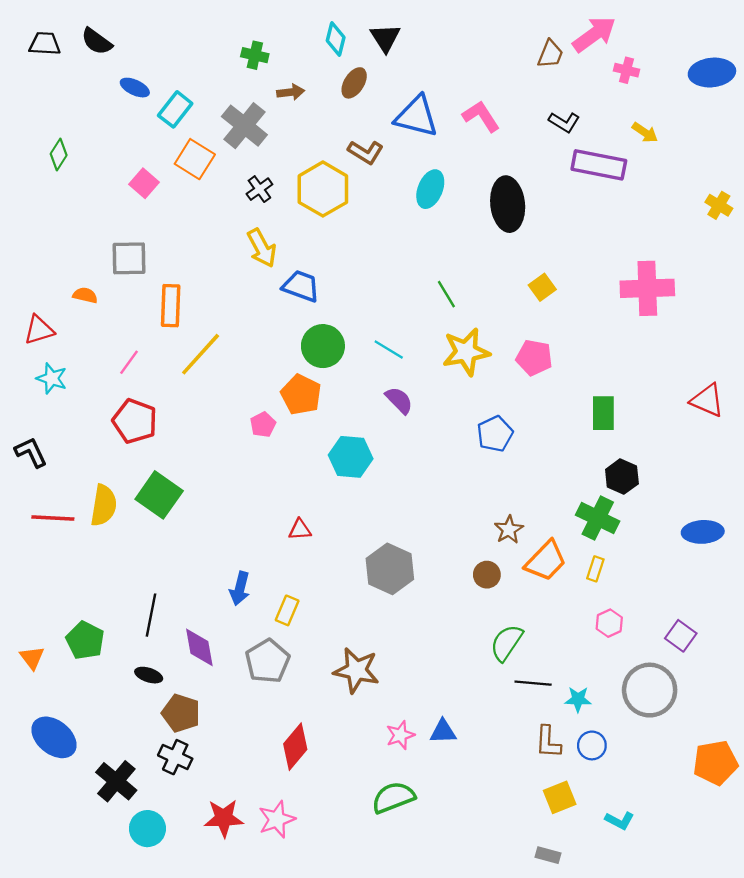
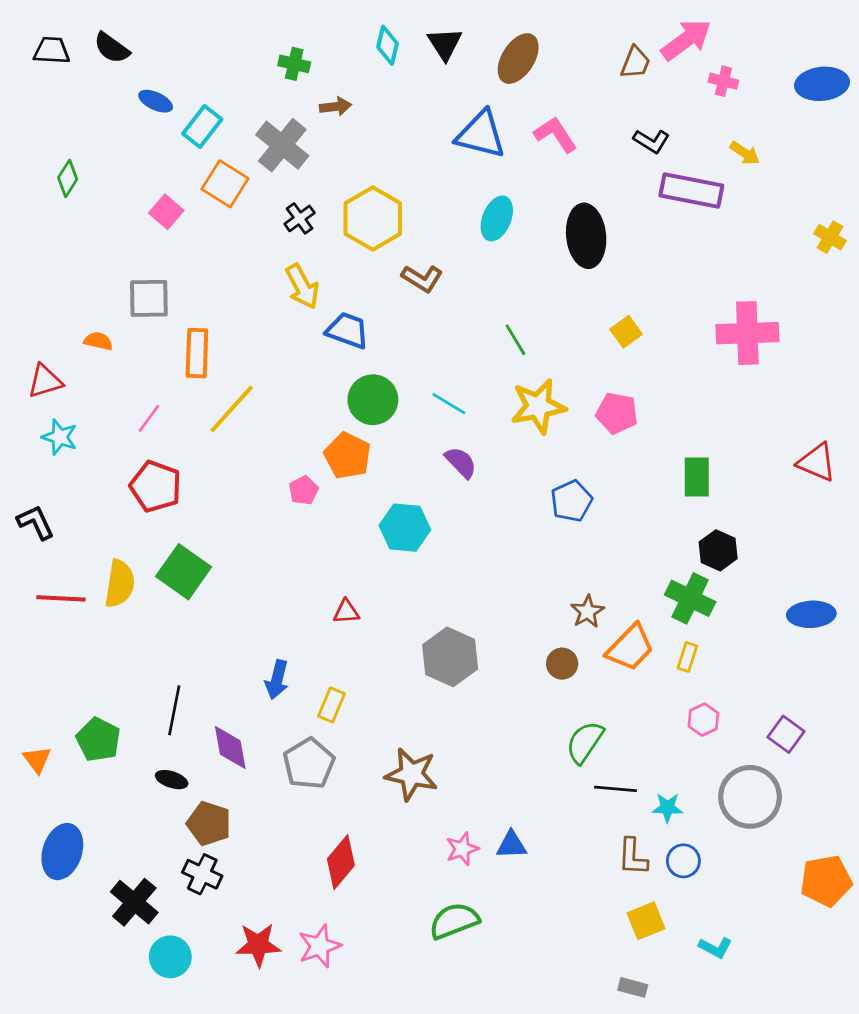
brown ellipse: (354, 83) -> (518, 59), moved, size x1.4
brown L-shape: (366, 152) -> (422, 278), moved
blue ellipse: (54, 737) -> (62, 852), turned 69

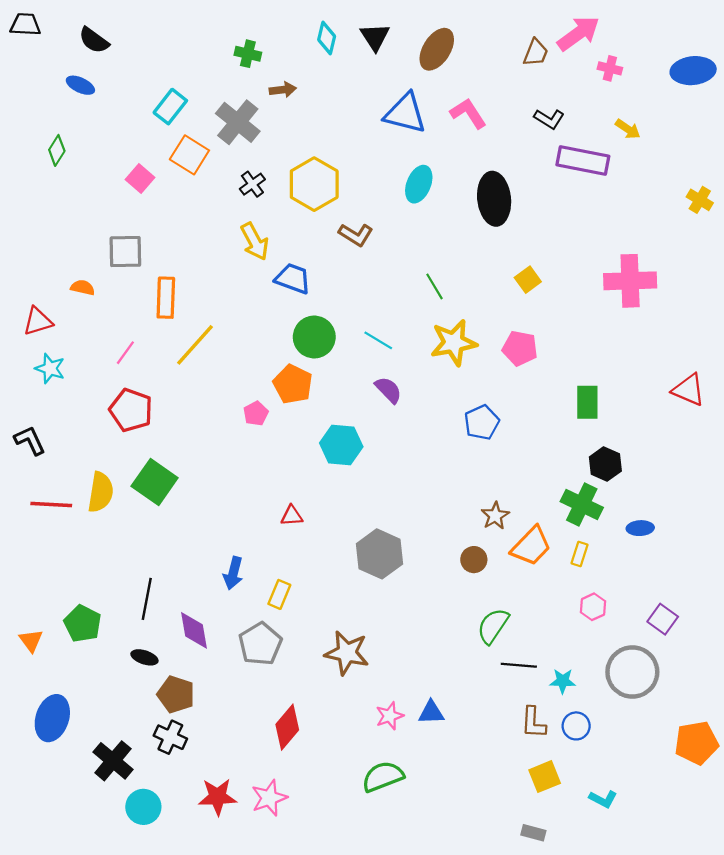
black trapezoid: (52, 51) -> (25, 25), moved
blue ellipse: (156, 101) -> (80, 85), moved
blue ellipse: (811, 614) -> (640, 528), moved, size x0.7

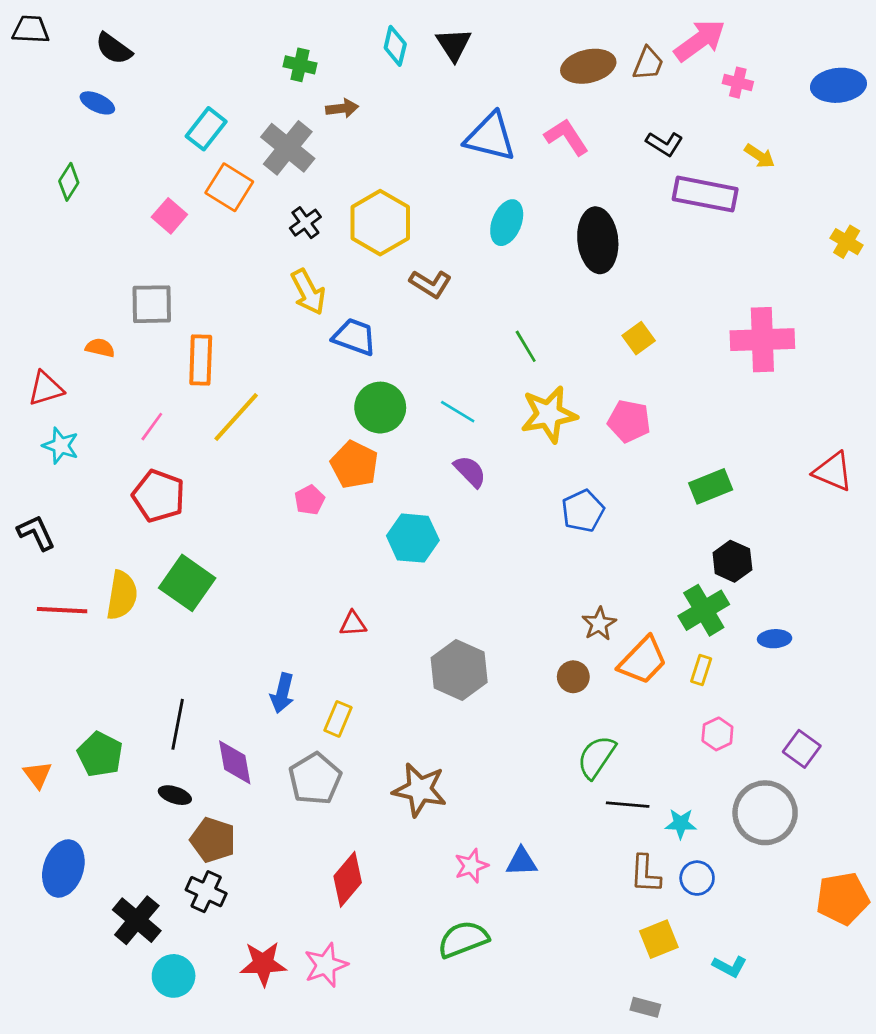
brown ellipse: (437, 49) -> (588, 66), moved, turned 45
green rectangle: (587, 402) -> (711, 486), turned 68
green cross: (582, 505) -> (704, 610), turned 33

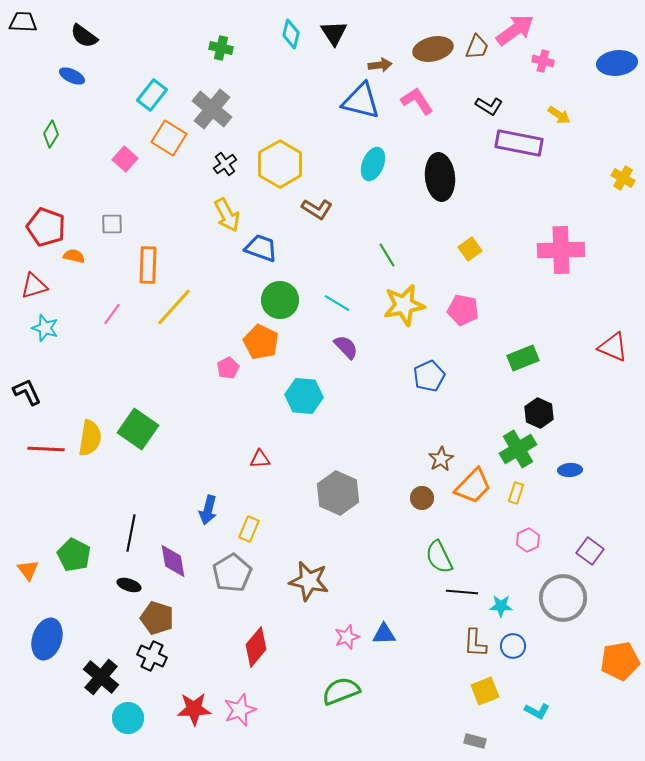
brown arrow: (342, 108) -> (380, 65), moved
gray square: (152, 304) -> (112, 224), size x0.7
red pentagon: (159, 496) -> (46, 227), moved
green semicircle: (596, 757) -> (439, 557), turned -60

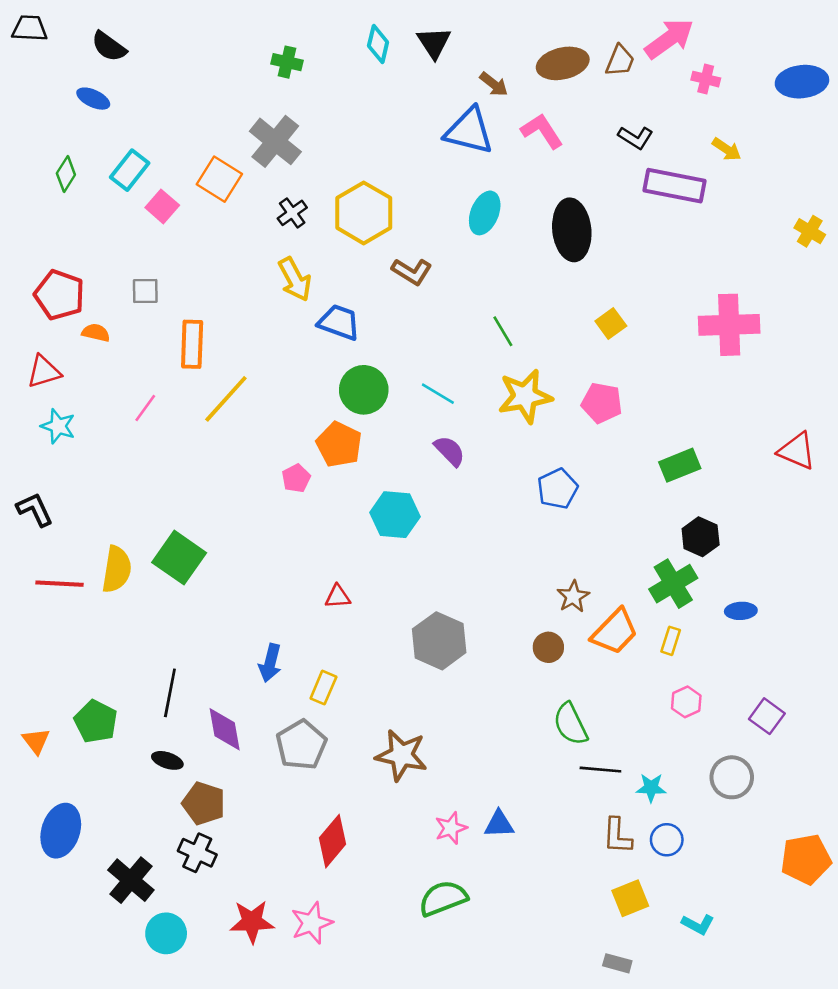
brown arrow: (380, 65) -> (494, 84), turned 45
cyan rectangle: (152, 95) -> (130, 170), moved
gray circle: (563, 598) -> (732, 777), size x0.7

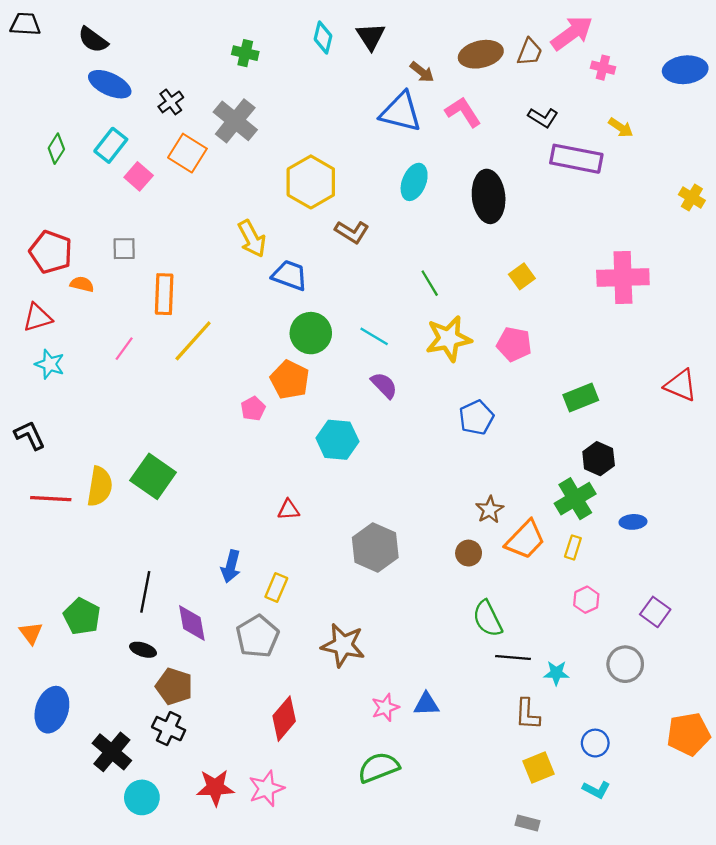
blue ellipse: (93, 99) -> (110, 84), moved, size x1.5
black cross: (292, 213) -> (171, 102), moved
blue circle: (667, 840) -> (595, 743), moved

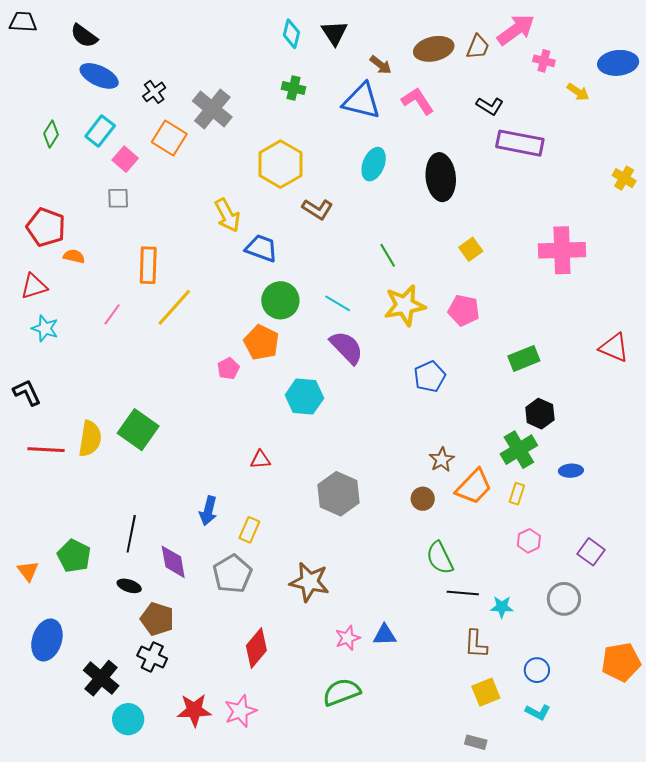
green cross: (245, 53) -> (293, 88), moved
yellow arrow: (621, 128) -> (578, 92), moved
gray square: (124, 249) -> (118, 198), moved
purple semicircle: (384, 385) -> (347, 347), size x1.4

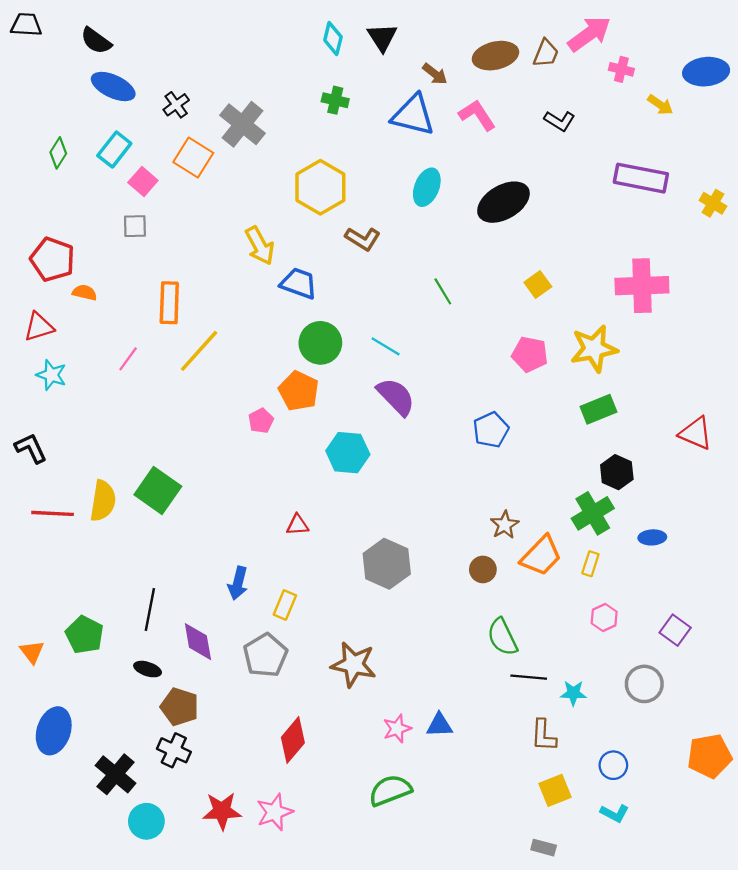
purple rectangle: (520, 143) -> (641, 178), moved
black ellipse: (441, 177) -> (503, 202), turned 66
yellow star: (405, 305) -> (594, 349), moved
red triangle: (614, 347) -> (696, 433), moved

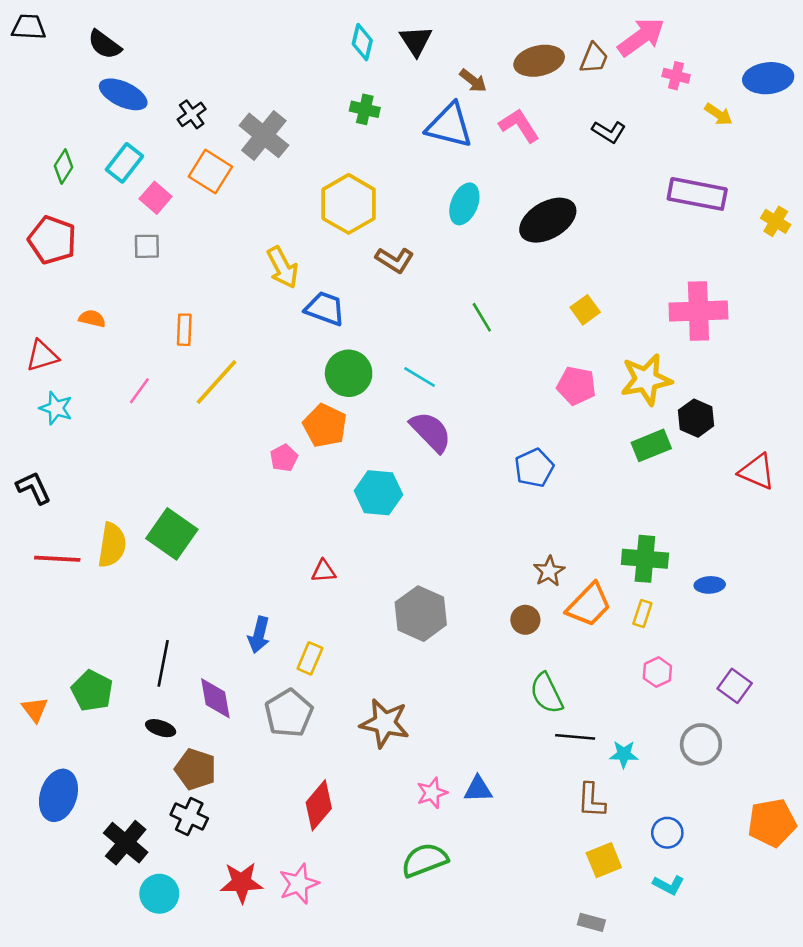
red pentagon: (53, 259) -> (52, 240), moved
orange rectangle: (169, 303) -> (184, 330), size x0.7
black hexagon: (617, 472) -> (696, 418), moved
green cross: (593, 513) -> (645, 559), turned 36

